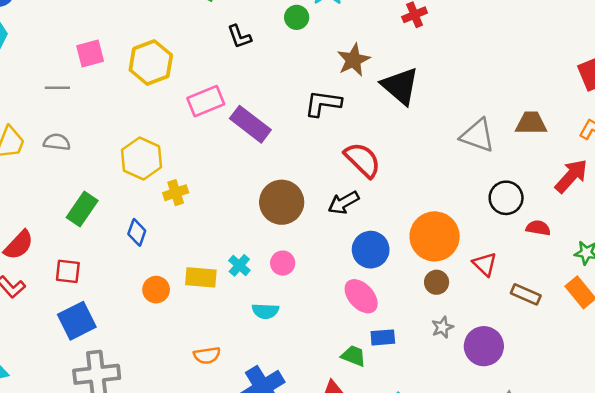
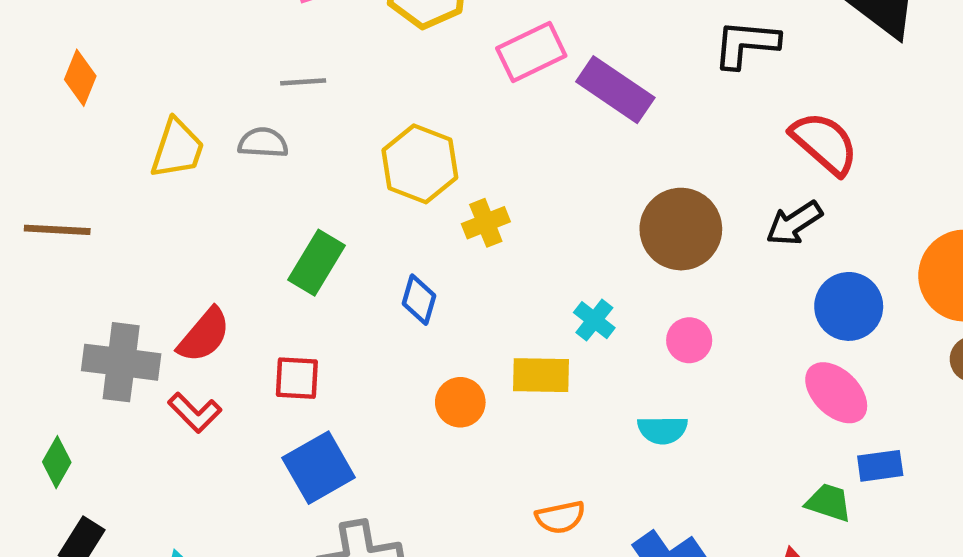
gray line: (57, 88) -> (303, 82), moved
cyan cross: (239, 265) -> (594, 320), moved

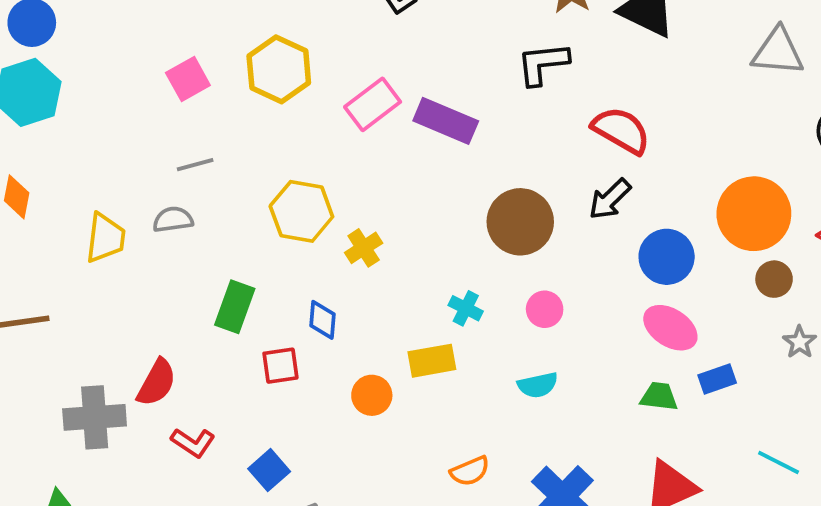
red square: (297, 378) -> (280, 366), moved
red L-shape: (195, 413) -> (193, 443), moved
blue square: (319, 468) -> (269, 470), size x0.7
green trapezoid: (829, 502) -> (659, 396), moved

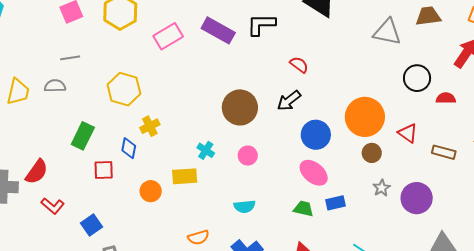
purple rectangle: (446, 121) -> (218, 30), moved
red semicircle: (621, 130) -> (299, 65), size x0.6
yellow cross: (364, 248) -> (150, 126), moved
cyan semicircle: (538, 385) -> (245, 206), moved

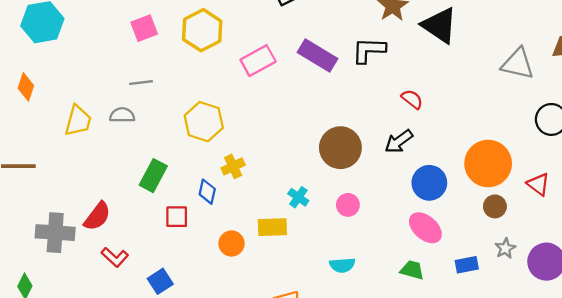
blue rectangle: (336, 203) -> (467, 265), moved

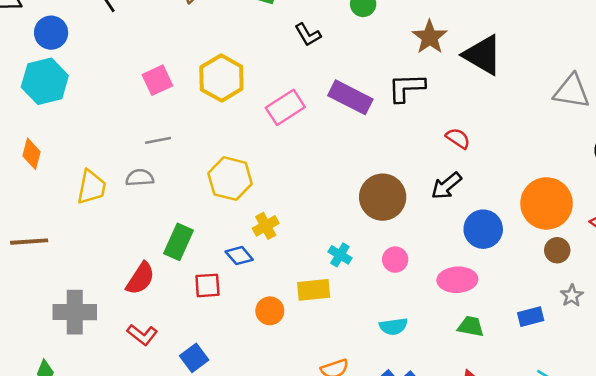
blue diamond: (207, 192) -> (239, 256), turned -50
red semicircle: (97, 216) -> (140, 278), moved
pink ellipse: (425, 228) -> (457, 280), moved, turned -40

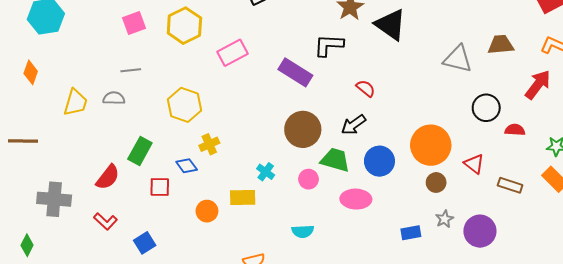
purple rectangle: (350, 97) -> (295, 72), moved
green trapezoid: (471, 326) -> (335, 160), moved, size x1.4

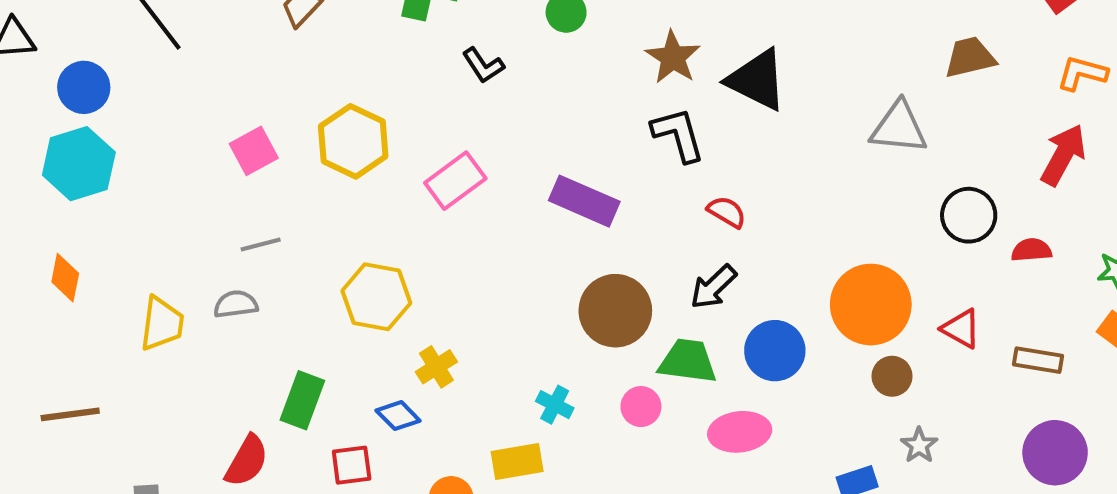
black L-shape: (329, 45) -> (678, 135), moved, turned 80
brown trapezoid: (501, 45) -> (970, 57), moved
purple circle: (480, 231) -> (1055, 453), moved

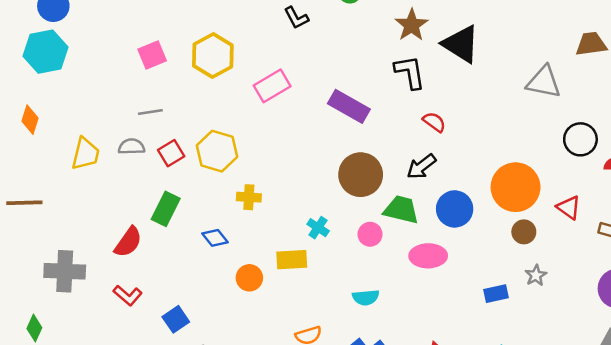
yellow cross: (436, 367) -> (249, 197), turned 30
blue diamond: (398, 416) -> (215, 238), moved
red square: (352, 465) -> (171, 153), moved, turned -30

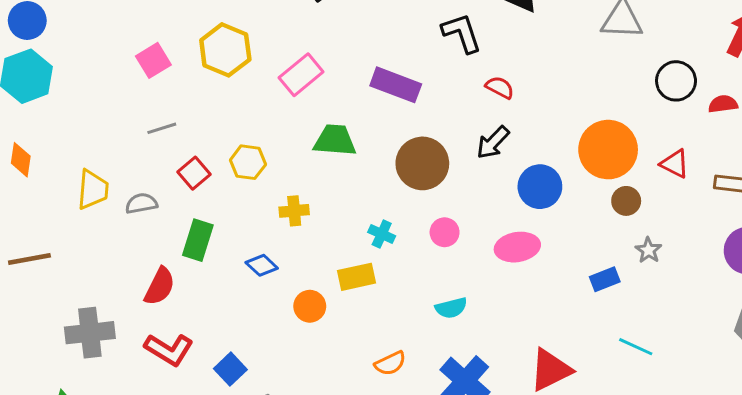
gray semicircle: (131, 147) -> (141, 203), moved
yellow hexagon: (217, 151) -> (248, 162), size x0.7
green trapezoid: (401, 210) -> (335, 140), moved
red L-shape: (128, 295) -> (169, 350), size x1.4

